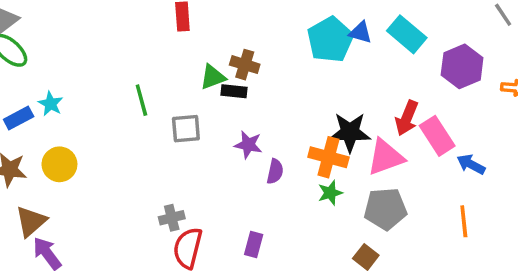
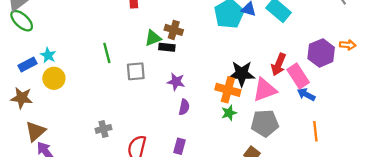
purple hexagon: (462, 66) -> (321, 53), moved
yellow circle: (59, 164) -> (54, 78), moved
blue arrow: (471, 164) -> (306, 94), moved
purple semicircle: (275, 171) -> (184, 107), moved
gray cross: (172, 218) -> (103, 129), moved

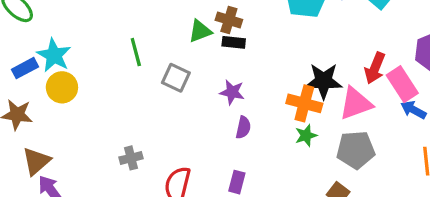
black rectangle: (167, 47) -> (234, 42), moved
cyan star: (48, 55) -> (54, 55), size x1.5
gray square: (136, 71) -> (176, 78), turned 30

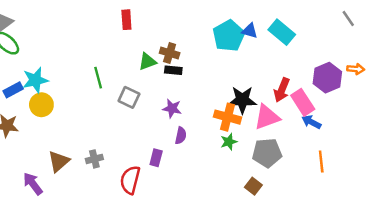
cyan star: (54, 55) -> (35, 80), turned 30
brown triangle: (36, 161) -> (59, 161), moved
purple rectangle: (237, 182) -> (156, 158), moved

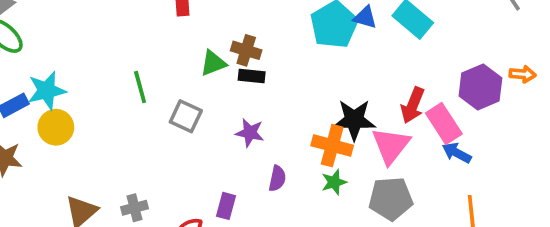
pink triangle: (267, 117) -> (391, 146), turned -32
purple semicircle: (181, 136) -> (277, 178), moved

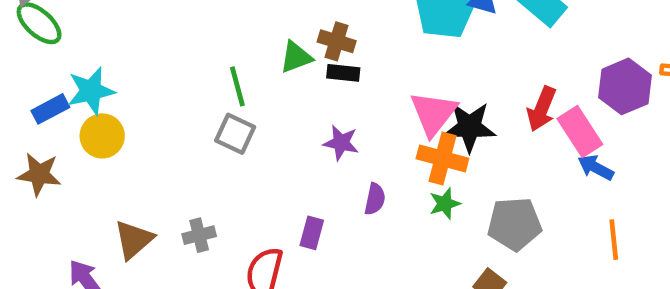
green line: (140, 87) -> (237, 86), moved
gray square: (186, 116) -> (235, 134), moved
pink triangle: (391, 146) -> (433, 113), moved

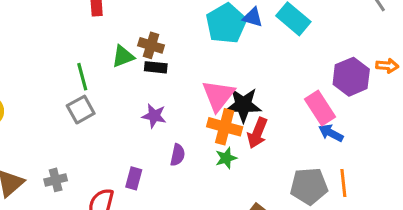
red arrow: (542, 109) -> (257, 133), moved
gray square: (235, 134) -> (81, 110), turned 36
gray pentagon: (515, 224) -> (309, 186), moved

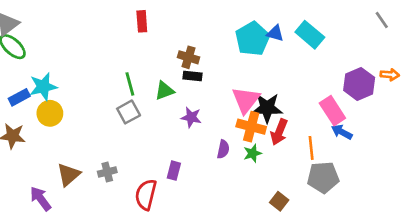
green triangle: (123, 56) -> (165, 91), moved
purple semicircle: (178, 155) -> (223, 149), moved
orange line: (343, 183) -> (311, 148), moved

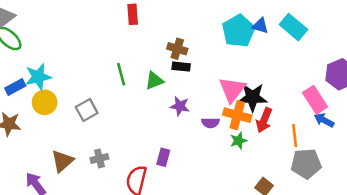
gray square: (129, 112) -> (87, 110), moved
purple semicircle: (223, 149) -> (210, 123), moved, turned 78

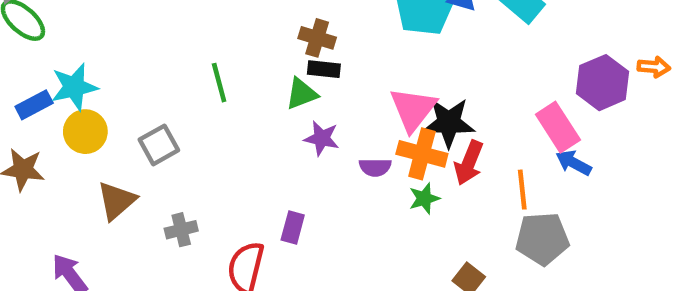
green triangle: (154, 81) -> (302, 94), moved
brown triangle: (62, 161) -> (117, 201), moved

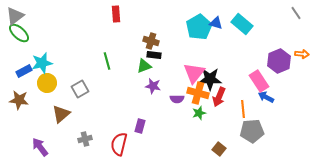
gray cross: (181, 230) -> (85, 139), moved

